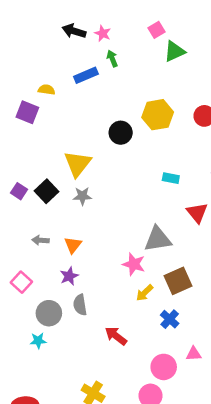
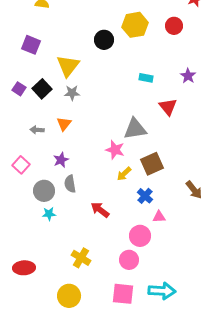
purple square: (27, 112) -> (31, 45), moved
orange triangle: (73, 245) -> (64, 124), moved
cyan star: (38, 341) -> (49, 214), moved
pink triangle: (194, 354) -> (159, 217), moved

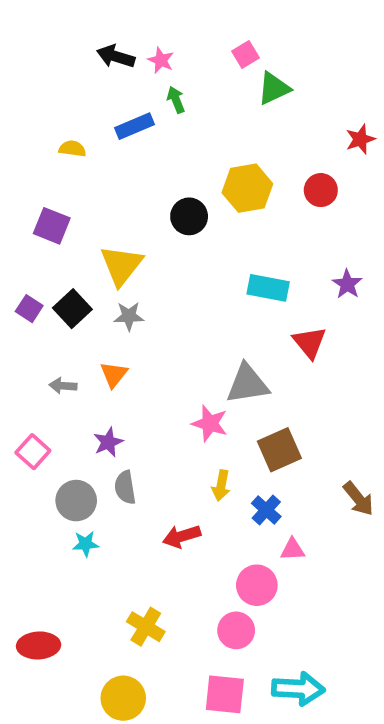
cyan rectangle: (146, 78) -> (268, 288), size x1.5
yellow arrow: (124, 174) -> (221, 486), moved, turned -35
red arrow: (100, 210) -> (182, 536), turned -54

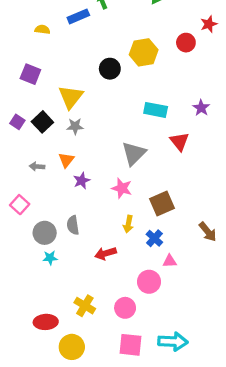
red circle: (321, 190) -> (186, 43), moved
gray triangle: (247, 384) -> (134, 153), moved, turned -36
purple star: (108, 442) -> (82, 181), moved
pink circle: (236, 630) -> (125, 308), moved
red ellipse: (39, 645) -> (46, 322), moved

